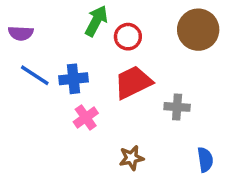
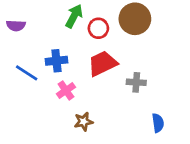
brown circle: (198, 30) -> (135, 19), moved
blue line: (35, 75) -> (27, 73), moved
brown star: (131, 158) -> (84, 122), moved

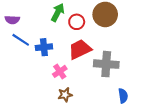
blue line: (27, 73) -> (21, 40), moved
gray cross: (136, 82) -> (106, 64), size x1.6
pink cross: (66, 90) -> (60, 71), moved

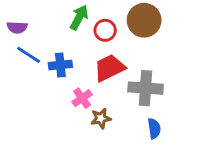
brown star: (65, 95) -> (101, 118), moved
blue semicircle: (123, 96) -> (154, 128), moved

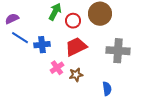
purple semicircle: (17, 27) -> (12, 19), turned 152
gray cross: (146, 88) -> (118, 51), moved
brown star: (101, 118) -> (76, 75), moved

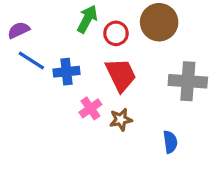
red trapezoid: (76, 47) -> (121, 75), turned 90

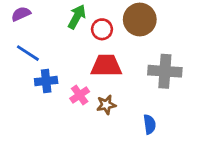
purple semicircle: (19, 30) -> (21, 14), moved
blue cross: (66, 72) -> (46, 81), moved
red trapezoid: (121, 75) -> (106, 66), turned -64

